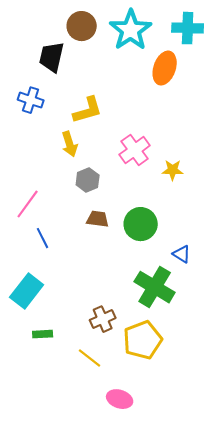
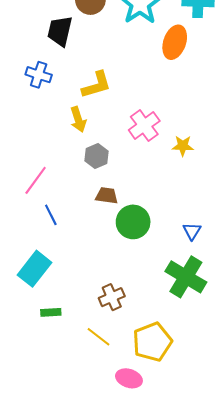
green circle: (141, 224) -> (133, 222), moved
blue triangle: (182, 254) -> (192, 231), turned 30
green cross: (155, 287) -> (186, 277), moved
yellow pentagon: (143, 340) -> (152, 342), moved

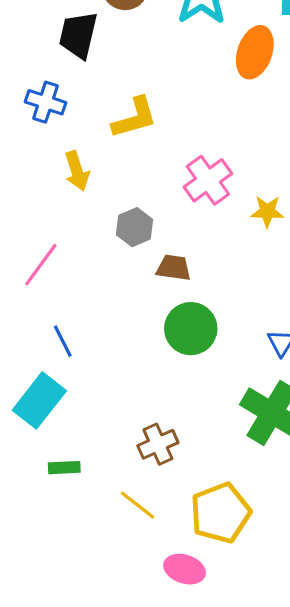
yellow arrow: (78, 119) -> (77, 171), moved
brown trapezoid: (107, 196) -> (174, 268), moved
blue line: (51, 215) -> (63, 341), moved

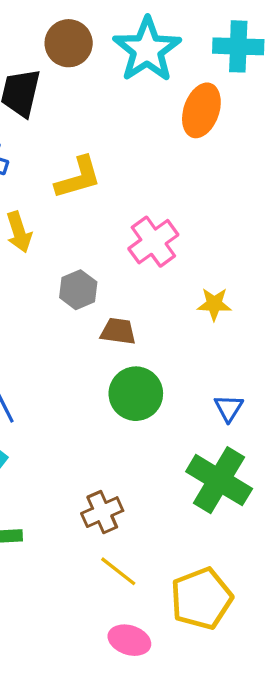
yellow star: (267, 211) -> (214, 304), moved
yellow line: (138, 505) -> (118, 571), moved
yellow pentagon: (220, 513) -> (201, 599), moved

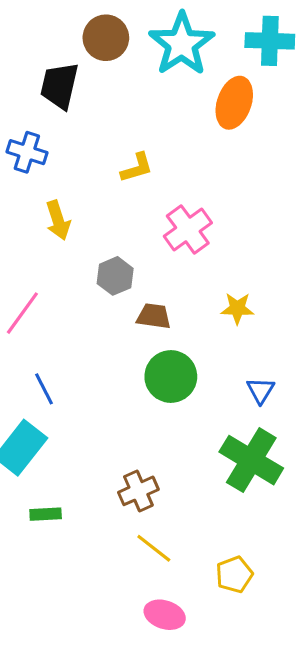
yellow L-shape: (78, 178) -> (137, 168), moved, size x0.7
yellow star: (214, 304) -> (237, 308), moved
yellow pentagon: (201, 599) -> (234, 574), size x0.6

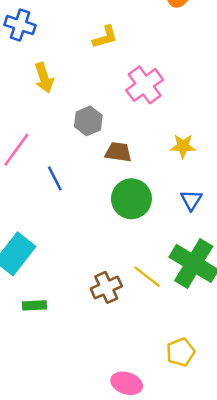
blue line: (44, 389) -> (55, 178), moved
blue triangle: (261, 390) -> (191, 200), moved
yellow line: (154, 548) -> (147, 277), moved

